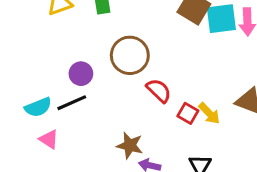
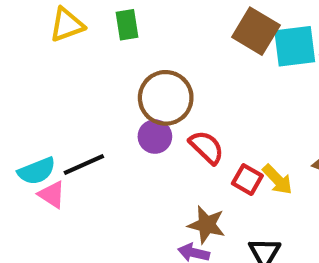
purple circle: (81, 74) -> (155, 137), moved
pink triangle: (49, 139) -> (52, 195), moved
brown star: (130, 145) -> (207, 225), moved

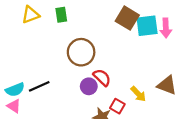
purple circle: (155, 137) -> (89, 86), moved
red square: (247, 180) -> (117, 106), moved
pink triangle: (52, 195) -> (14, 106), moved

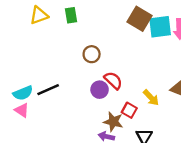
brown circle: (81, 52) -> (92, 54), size x0.6

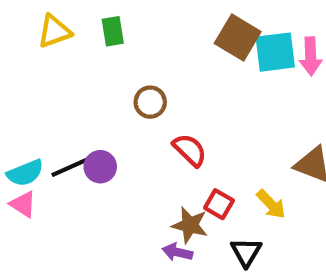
purple circle: (100, 90) -> (100, 167), moved
yellow arrow: (151, 98) -> (271, 204), moved

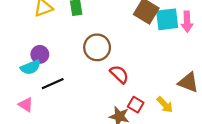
brown circle: (150, 102) -> (97, 47), size x1.5
purple circle: (100, 167) -> (40, 54), moved
cyan semicircle: (25, 173) -> (30, 67), moved

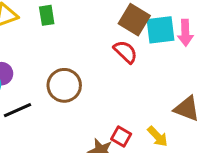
brown circle: (97, 47) -> (64, 85), moved
red semicircle: (119, 74) -> (125, 52), moved

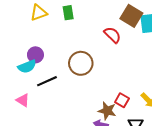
red semicircle: (125, 52) -> (112, 35), moved

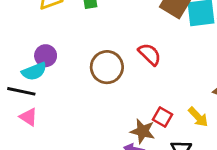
red semicircle: (112, 35) -> (150, 54), moved
black line: (47, 81) -> (21, 91), moved, turned 36

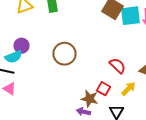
red semicircle: (150, 54) -> (118, 66), moved
yellow arrow: (198, 117) -> (128, 89), turned -91

